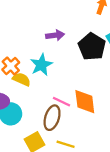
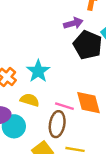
purple arrow: (55, 35) -> (73, 23), moved
yellow semicircle: (22, 79) -> (30, 100), moved

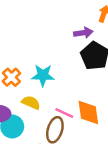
cyan star: (38, 71) -> (43, 75), turned 30

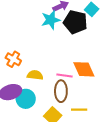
cyan star: (43, 75) -> (51, 20), moved

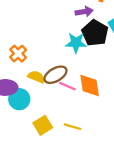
cyan star: (51, 20) -> (76, 43), moved
brown ellipse: (61, 91) -> (55, 75), moved, turned 45

